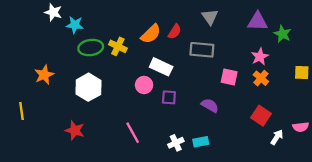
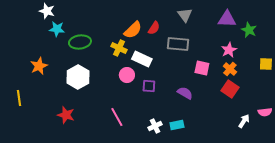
cyan star: (75, 25) -> (57, 29), moved
yellow cross: (118, 46) -> (119, 48), moved
red square: (261, 116) -> (230, 89), moved

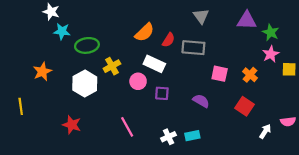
red semicircle: (154, 28) -> (168, 40), moved
yellow cross: (119, 48) -> (112, 66), moved, turned 35
pink star: (229, 50) -> (271, 54), moved
red square: (230, 89) -> (245, 106), moved

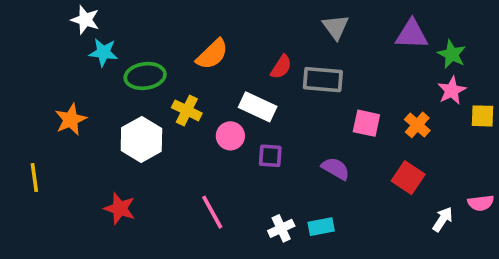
orange semicircle: (145, 32) -> (212, 54), moved
yellow cross: (112, 66) -> (187, 110), turned -35

